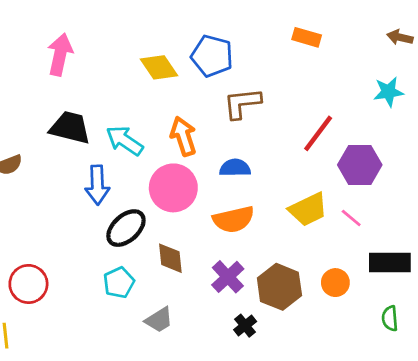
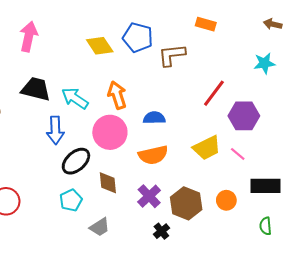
brown L-shape: (242, 103) -> (172, 55), moved

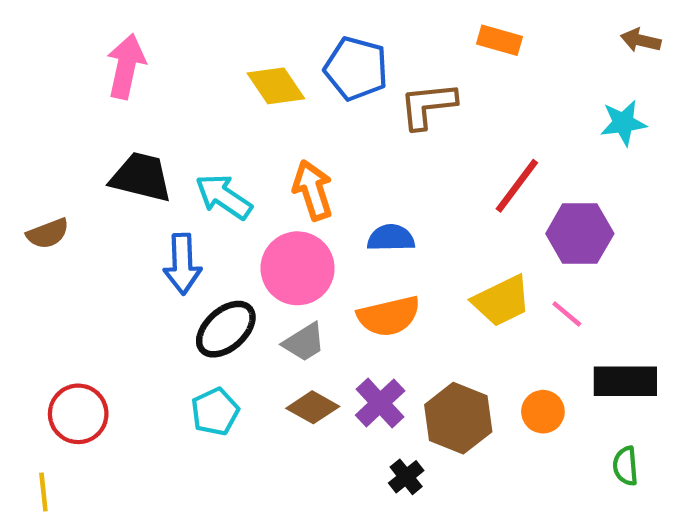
brown diamond: (108, 183) -> (313, 407), moved, turned -55
gray trapezoid: (100, 227) -> (304, 342), moved

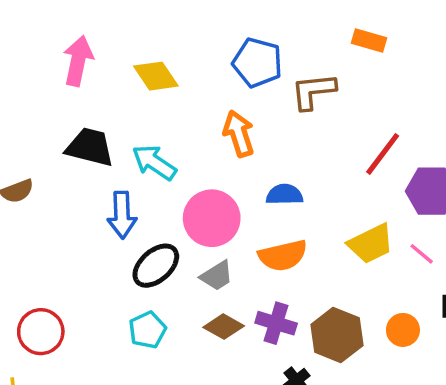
yellow diamond: (276, 86) -> (156, 76), moved
orange arrow: (313, 190) -> (239, 134), moved
purple cross: (380, 403) -> (276, 323), turned -30

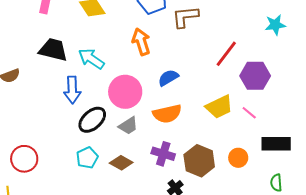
blue semicircle: (284, 195) -> (168, 78), turned -30
brown diamond: (224, 327) -> (121, 163), moved

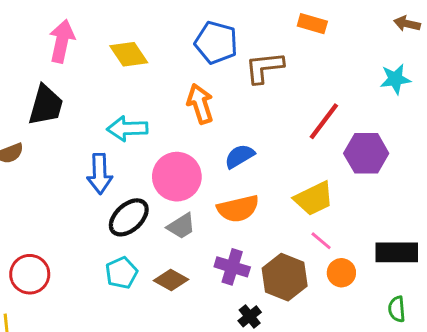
black trapezoid: (53, 50) -> (46, 105), moved, turned 92
cyan arrow: (91, 59) -> (127, 129), turned -36
pink line: (249, 113) -> (321, 241), moved

